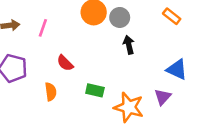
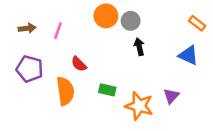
orange rectangle: (172, 16) -> (197, 23), moved
blue triangle: (177, 70) -> (188, 55), moved
orange semicircle: (51, 92) -> (65, 91), size x1.6

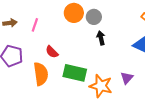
green rectangle: (107, 90) -> (75, 73), size x1.6

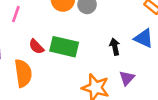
black arrow: (101, 38) -> (115, 47), moved
green rectangle: (75, 73) -> (64, 47), moved

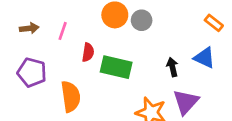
red semicircle: (36, 47) -> (88, 52), moved, turned -126
purple triangle: (127, 78) -> (186, 102), size x1.5

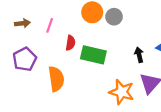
purple pentagon: (32, 72) -> (25, 59), turned 30

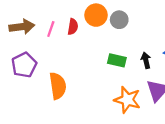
brown arrow: (22, 23) -> (22, 27), size x1.5
red semicircle: (70, 43) -> (73, 27), moved
green rectangle: (93, 55) -> (117, 60), moved, size x0.7

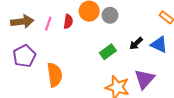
green rectangle: (117, 60) -> (108, 52), turned -49
black arrow: (146, 60) -> (136, 43), moved, turned -120

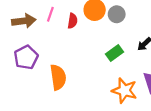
pink line: (48, 24) -> (50, 14), moved

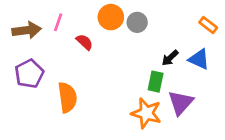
red semicircle: (72, 21) -> (84, 42), moved, turned -56
green rectangle: (114, 53) -> (156, 82), moved, turned -42

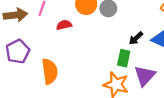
red semicircle: (84, 42) -> (64, 25), turned -56

